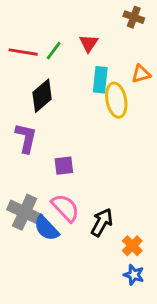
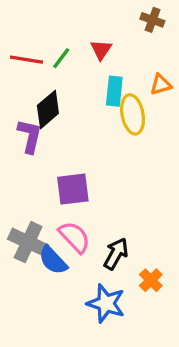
purple L-shape: (26, 138) -> (30, 136), moved
purple square: (64, 166) -> (73, 189), size x1.5
blue star: (134, 275) -> (106, 303), moved, size x1.6

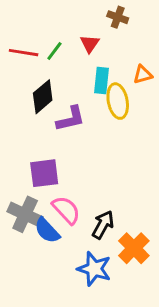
brown cross: (152, 20) -> (118, 17), moved
purple L-shape: (30, 136) -> (71, 119), moved, turned 64
purple square: (73, 189) -> (44, 173), moved
orange cross: (151, 280) -> (134, 248), size x1.5

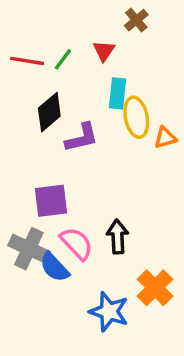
brown cross: (118, 17) -> (136, 20), turned 30
orange triangle: (143, 75) -> (165, 138), moved
black arrow: (103, 225) -> (118, 237), moved, turned -32

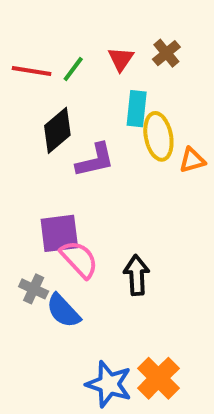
brown cross: (136, 20) -> (166, 53), moved
pink semicircle: (77, 243) -> (79, 259), moved
gray cross: (29, 249) -> (34, 289), size x0.6
orange cross: (155, 288) -> (158, 378), moved
blue star: (109, 312) -> (109, 384), moved

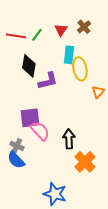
black diamond: (57, 130) -> (29, 66), turned -40
orange triangle: (192, 160) -> (98, 92), moved, turned -32
blue semicircle: (63, 311) -> (16, 160), moved
orange cross: (158, 378) -> (85, 162), moved

